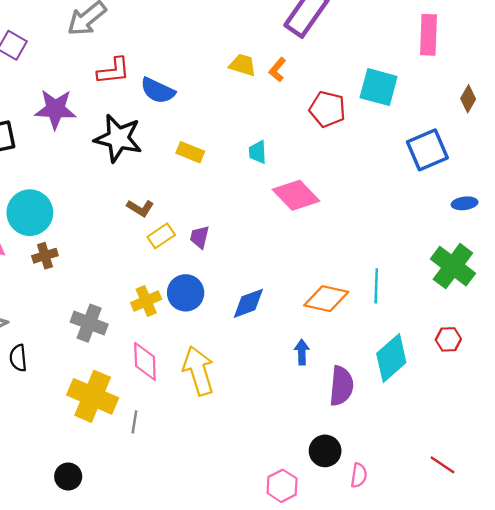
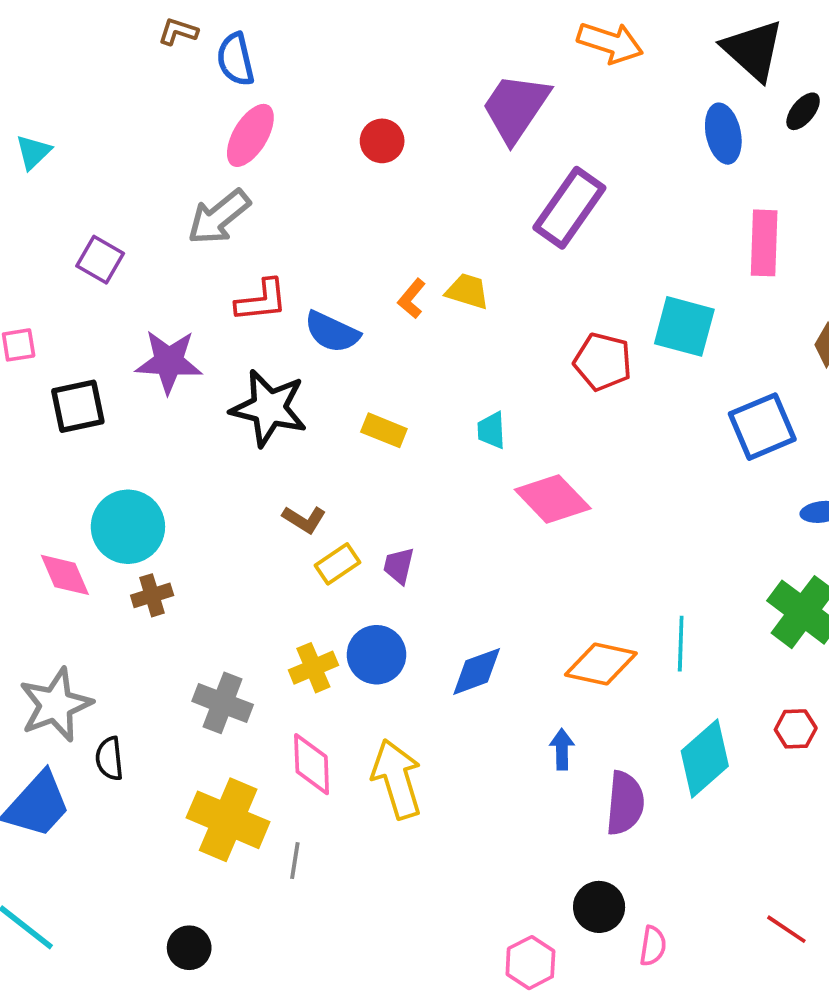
orange L-shape: (277, 70) -> (412, 299), moved

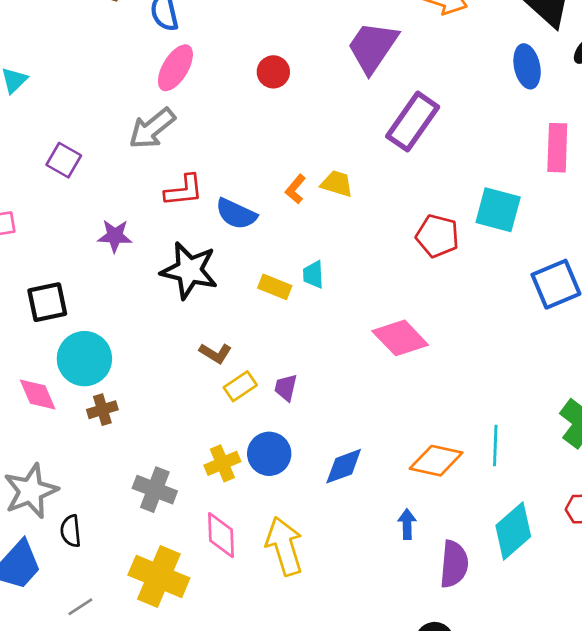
purple star: (169, 362) -> (115, 236), size x0.7
black square: (78, 406) -> (47, 302), moved
cyan trapezoid: (491, 430) -> (313, 275), moved
gray line: (295, 861) -> (80, 607), moved, turned 48

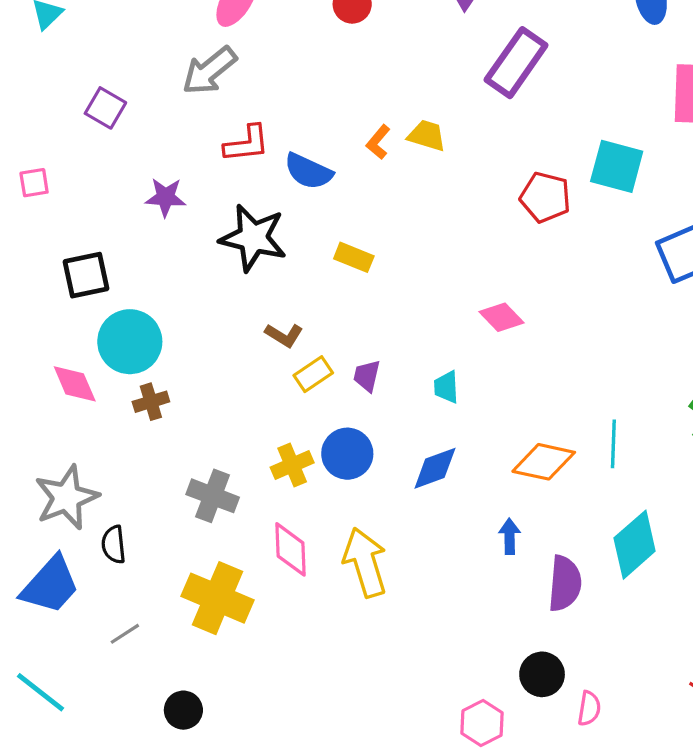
cyan trapezoid: (313, 275) -> (446, 387), moved
pink diamond: (400, 338) -> (501, 317), size x0.7

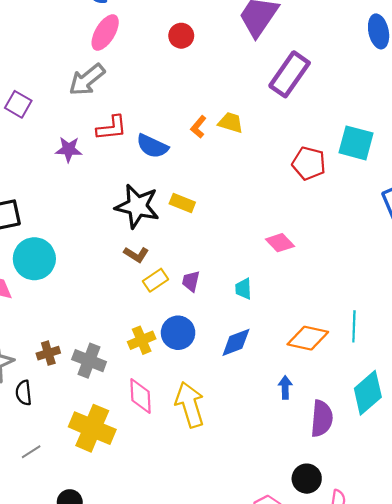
purple star: (166, 197) -> (69, 149), moved
black star: (253, 238) -> (137, 206), moved
brown cross: (151, 402) -> (48, 353), moved

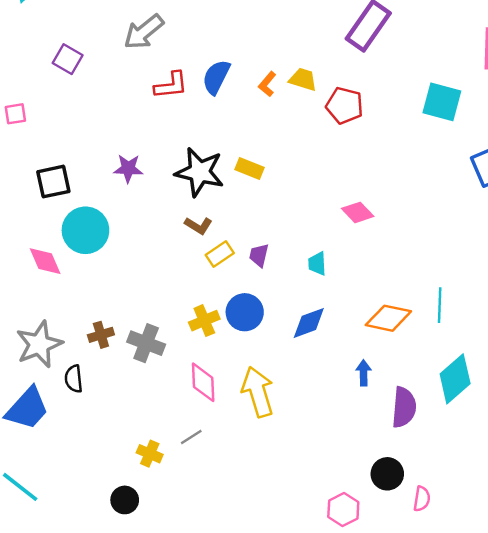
blue semicircle: (152, 146) -> (216, 77), moved, turned 92
purple star: (69, 149) -> (128, 168), moved
red pentagon: (309, 163) -> (345, 105), moved
yellow cross: (92, 428) -> (150, 454), moved, size x0.5
gray line: (31, 452) -> (191, 437), moved

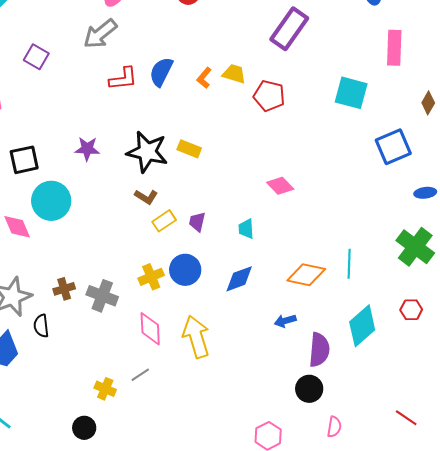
blue arrow: (364, 373) -> (285, 321), turned -105
black circle: (387, 474) -> (309, 389), moved

